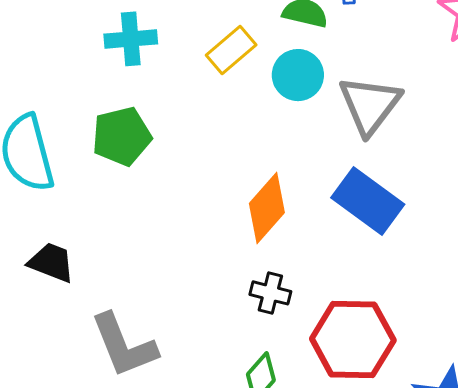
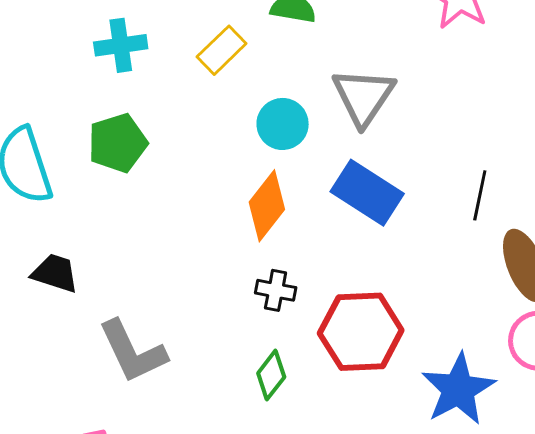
cyan circle: (298, 75) -> (283, 124), moved

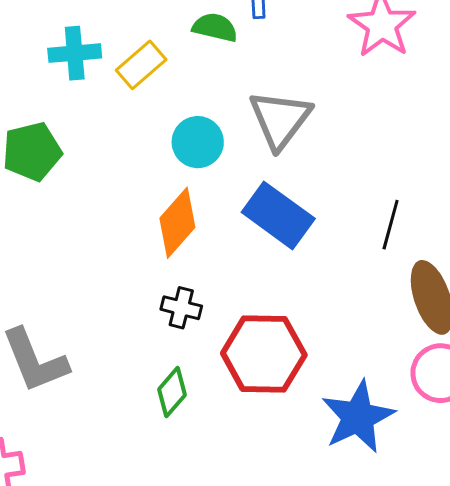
cyan cross: (121, 45) -> (75, 53), moved

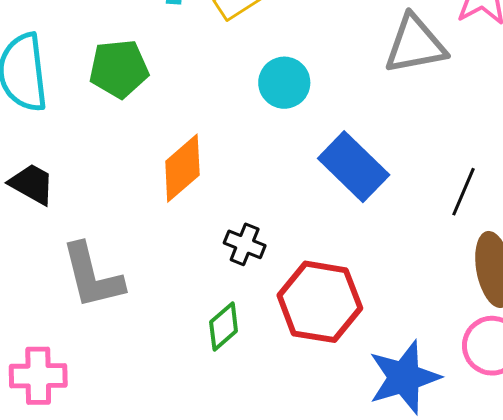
gray triangle: (280, 119) -> (415, 45), moved, turned 34
orange diamond: (177, 223) -> (182, 168), moved

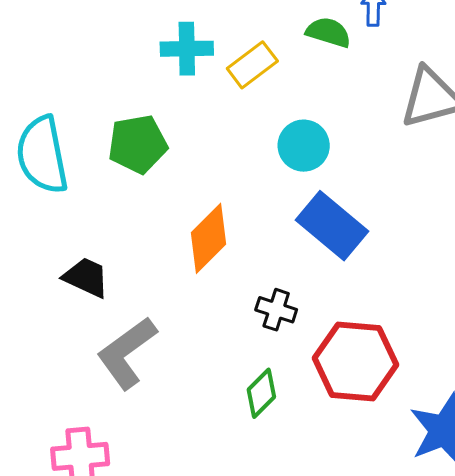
blue rectangle: (354, 167) -> (332, 226), moved
black trapezoid: (32, 184) -> (86, 277), moved
gray L-shape: (92, 276) -> (127, 353), turned 72

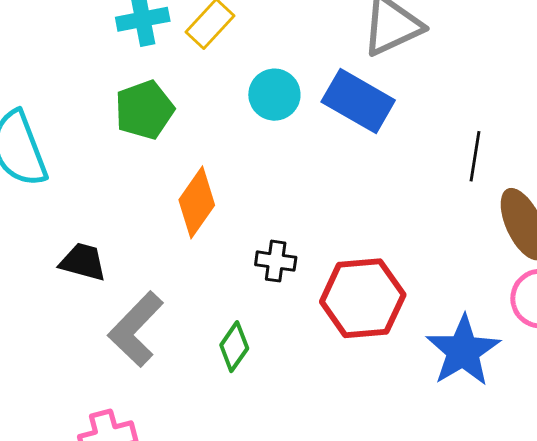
green pentagon: (138, 144) -> (144, 110), moved
blue rectangle: (332, 226) -> (358, 101), moved
green diamond: (261, 393) -> (234, 347), moved

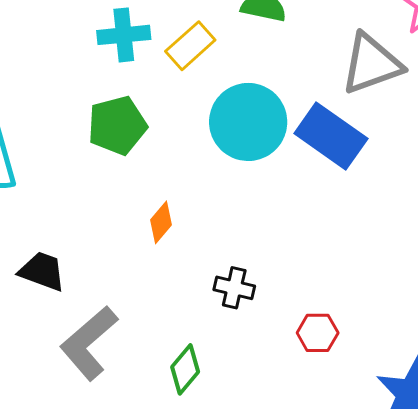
cyan circle: (274, 95) -> (248, 122), size x1.5
orange diamond: (197, 202) -> (161, 222), size x0.6
red hexagon: (363, 298) -> (318, 333), size x0.5

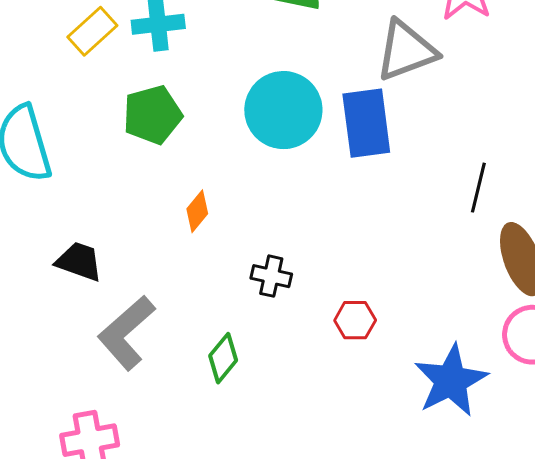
yellow rectangle: (190, 46) -> (92, 31), moved
blue rectangle: (331, 136) -> (366, 123), turned 48

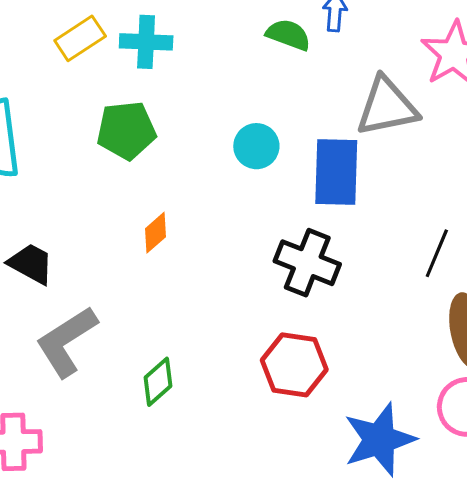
cyan circle: (283, 110) -> (256, 146), size x0.6
black cross: (271, 276) -> (307, 263), moved, size x1.6
red hexagon: (355, 320) -> (294, 365), size x1.6

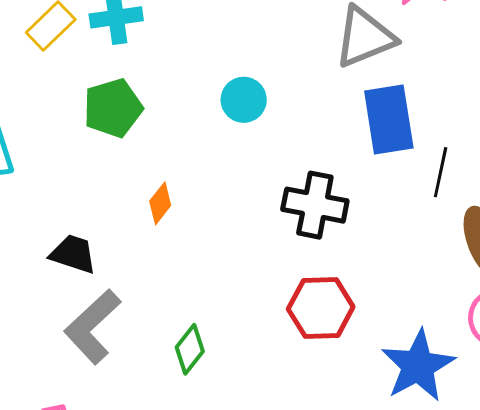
blue rectangle: (336, 172) -> (389, 119), moved
black trapezoid: (31, 264) -> (73, 254), moved

